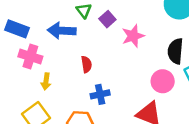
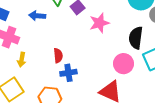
blue arrow: (62, 31) -> (37, 16), size x0.7
red semicircle: (86, 64) -> (58, 56), moved

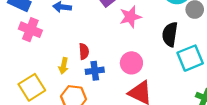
yellow arrow: (22, 60) -> (64, 66), moved
pink circle: (124, 64) -> (131, 63), moved

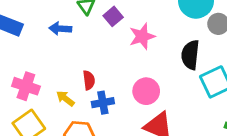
pink cross: (30, 30) -> (26, 86), moved
yellow arrow: (64, 66) -> (65, 98), turned 119

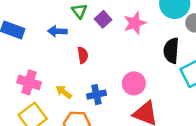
pink star: (142, 36) -> (135, 23), moved
red semicircle: (89, 80) -> (83, 55), moved

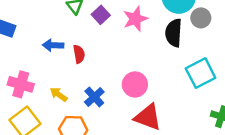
blue arrow: (57, 31) -> (53, 45), moved
black semicircle: (171, 51) -> (174, 33), moved
blue cross: (96, 95) -> (94, 97), turned -30

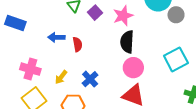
black semicircle: (174, 33) -> (127, 42), moved
pink circle: (135, 84) -> (133, 68), moved
yellow arrow: (59, 94) -> (61, 77), turned -88

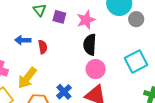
purple square: (95, 13) -> (59, 17), turned -32
yellow arrow: (61, 77) -> (27, 78), size x1.6
blue cross: (90, 79) -> (64, 92), moved

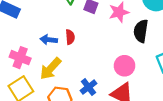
blue arrow: (23, 40) -> (49, 40), moved
black semicircle: (90, 45) -> (141, 31), moved

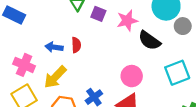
black semicircle: (141, 31) -> (149, 41), turned -65

